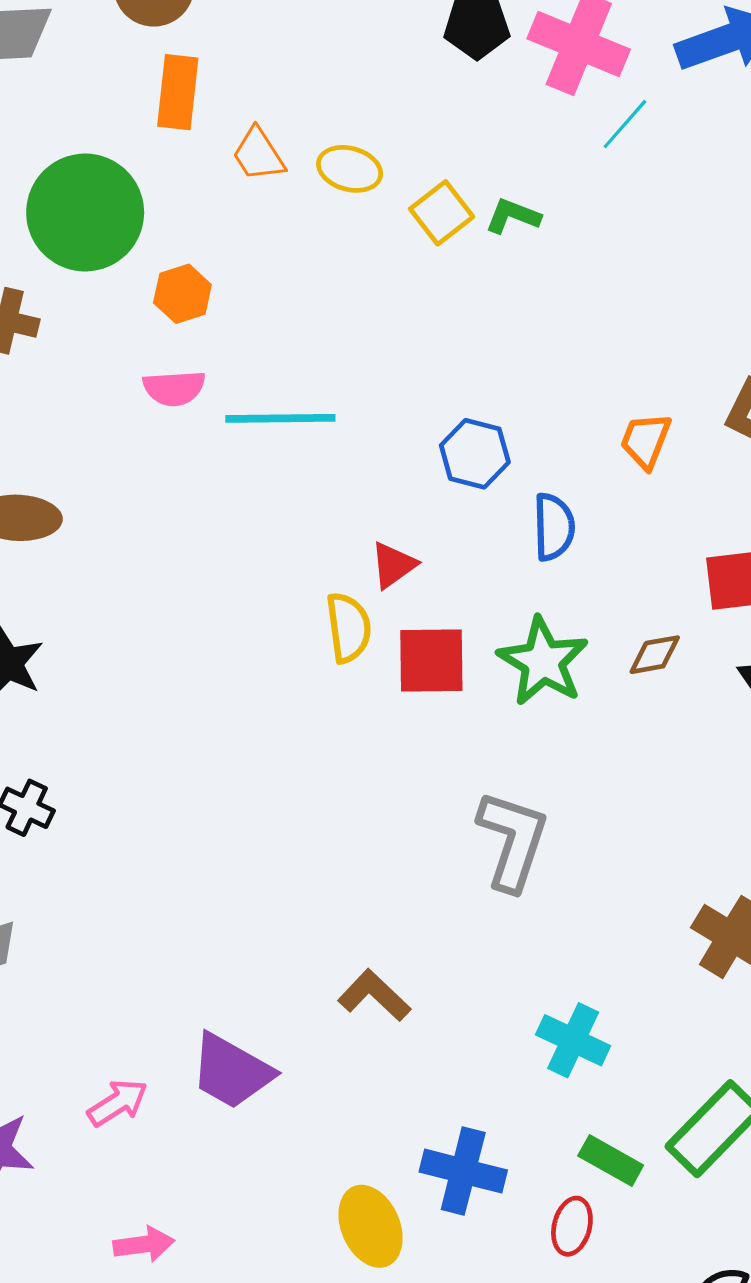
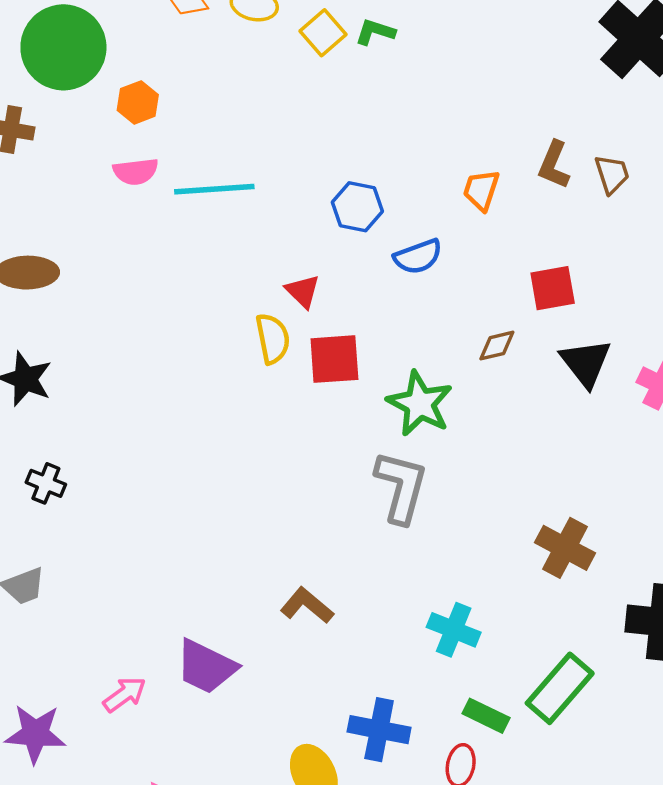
blue semicircle: (554, 527) -> (418, 257), turned 75
red triangle: (393, 565) -> (303, 291), turned -36
green star: (543, 661) -> (420, 404), moved

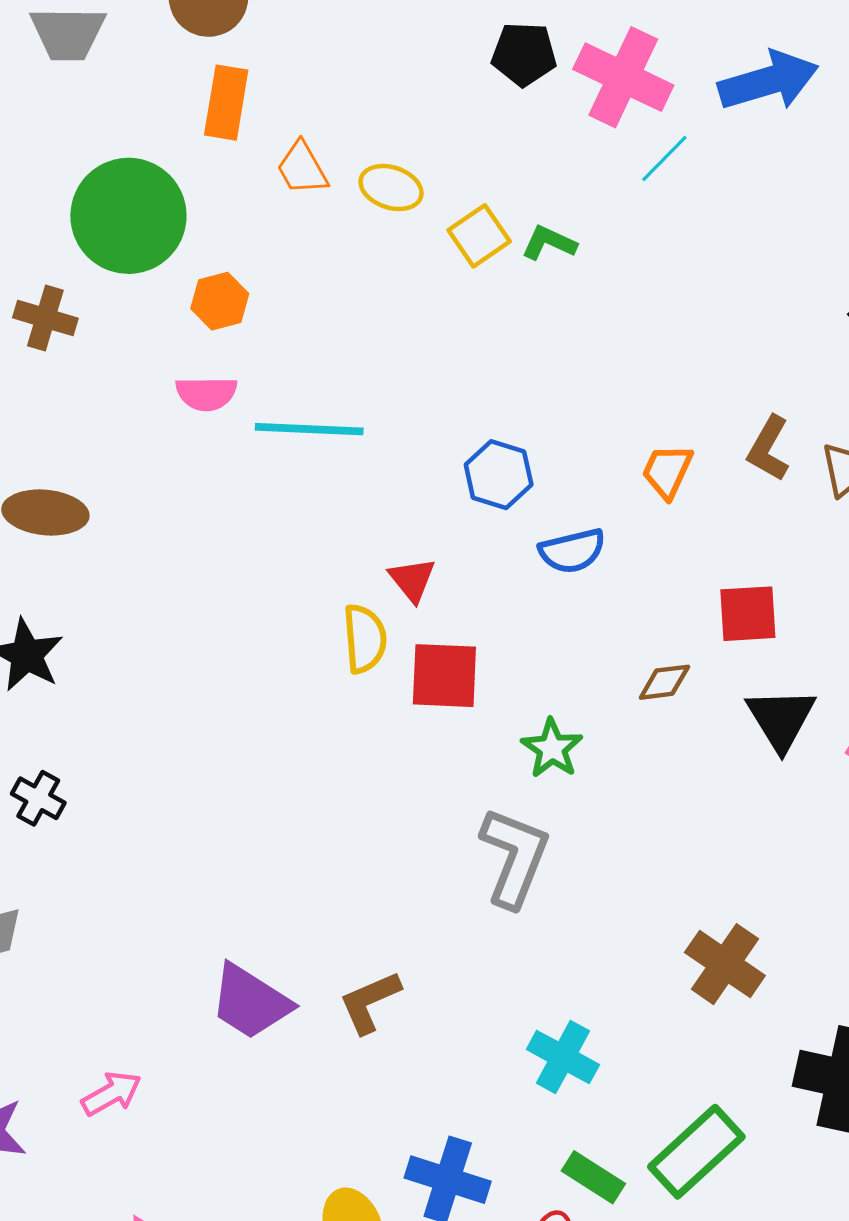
green star: (420, 404) -> (552, 748), size x0.7
brown L-shape: (307, 605) -> (370, 1002), turned -70
purple trapezoid: (206, 667) -> (250, 1002), moved

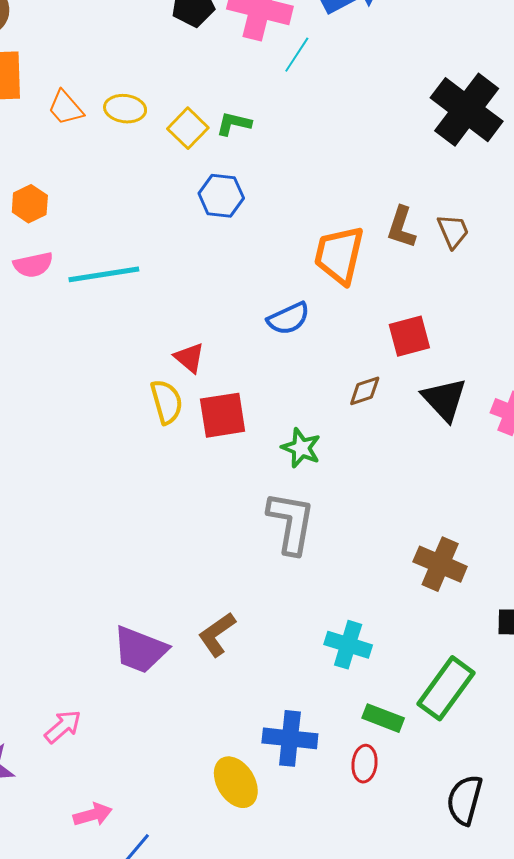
orange trapezoid: (667, 471) -> (339, 255), size x1.6
blue hexagon: (499, 475) -> (221, 196), moved

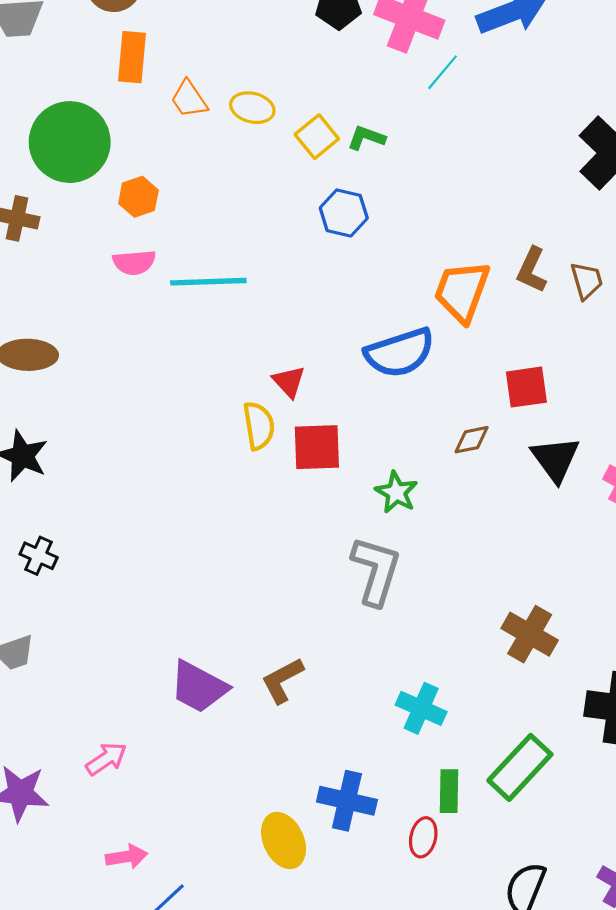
blue semicircle: (288, 319) -> (400, 353), size x1.5
green rectangle: (383, 718) -> (449, 791), turned 63

